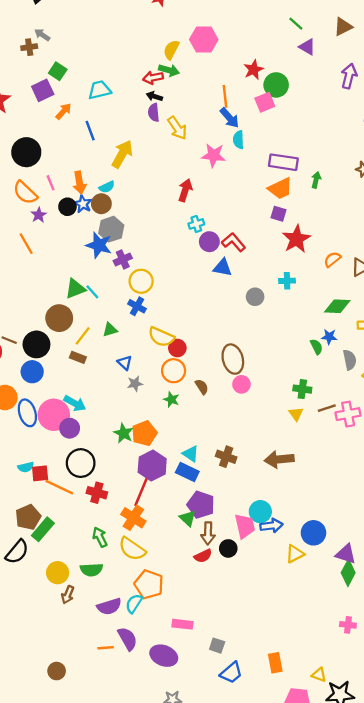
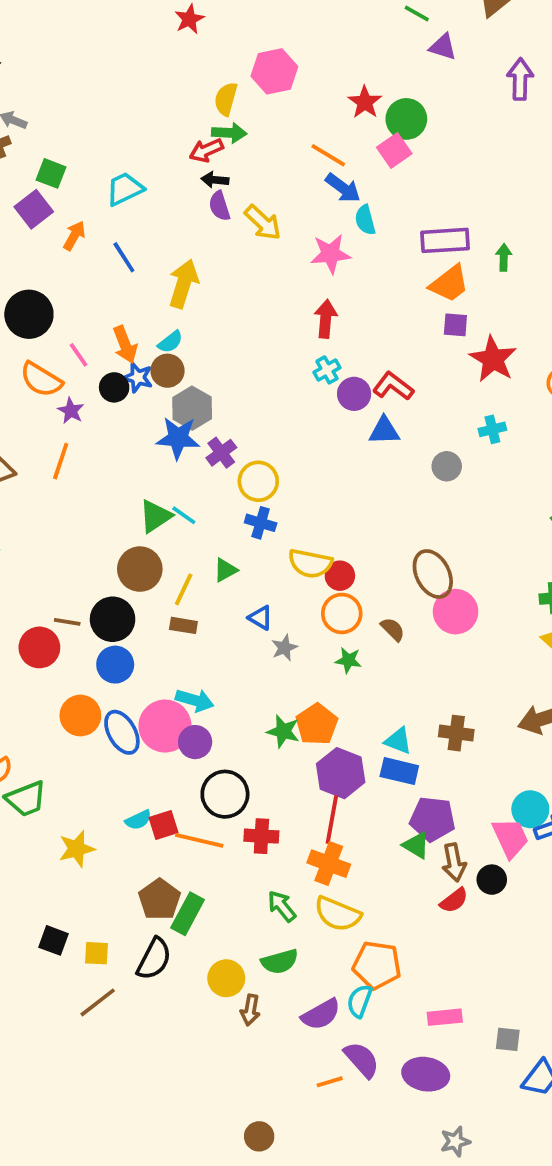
orange line: (225, 96) -> (328, 155), turned -40
red arrow: (185, 190) -> (326, 319), moved
orange line: (26, 244) -> (61, 461), turned 60
pink circle: (241, 384) -> (456, 612), size x1.5

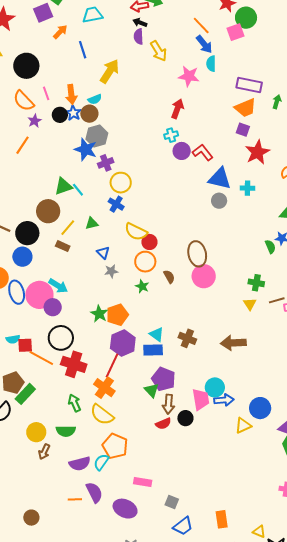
blue triangle: (384, 431) -> (220, 178), moved, size x1.4
blue rectangle: (399, 771) -> (153, 350), turned -30
red cross: (261, 836) -> (74, 364), size x1.4

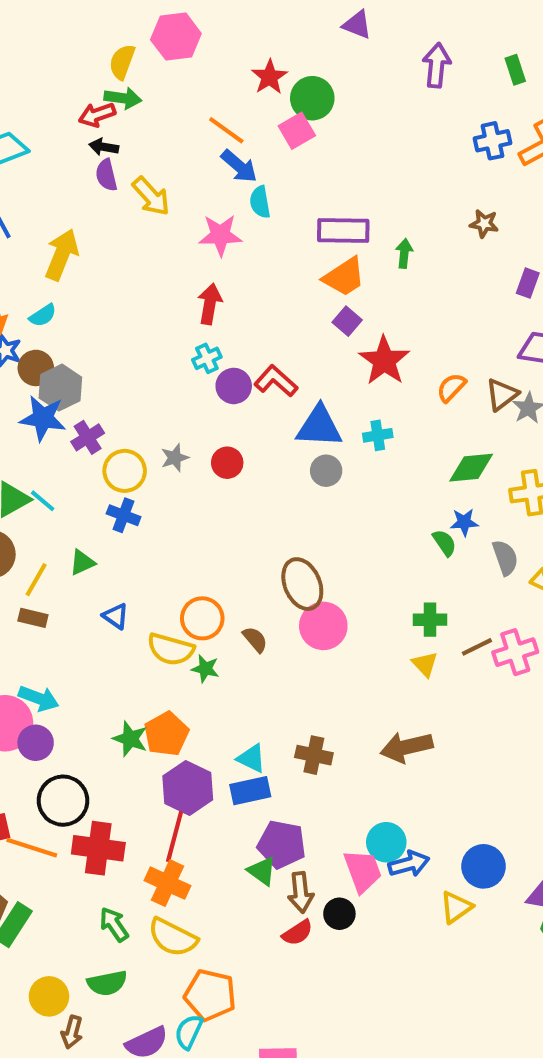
brown circle: (89, 114) -> (36, 368), moved
purple square: (243, 130) -> (347, 321), turned 32
yellow semicircle: (136, 232) -> (171, 649), moved
red circle: (149, 242) -> (227, 463), moved
gray star: (111, 271) -> (175, 458), moved

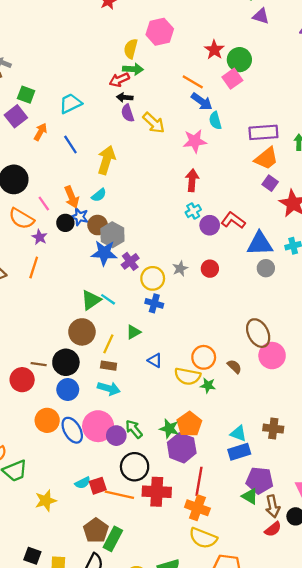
cyan arrow: (39, 698) -> (109, 388), moved
purple hexagon: (188, 788) -> (182, 448), moved
green arrow: (114, 924) -> (134, 429), moved

